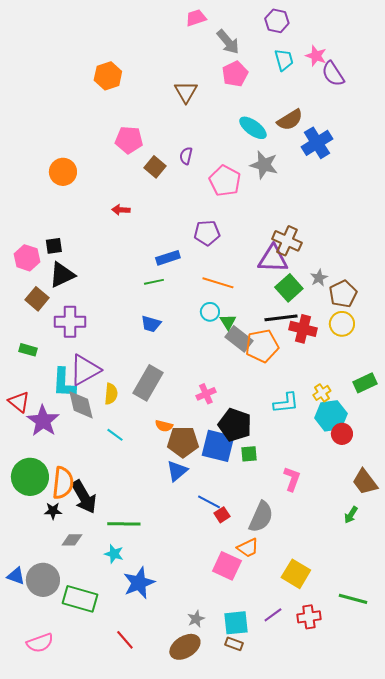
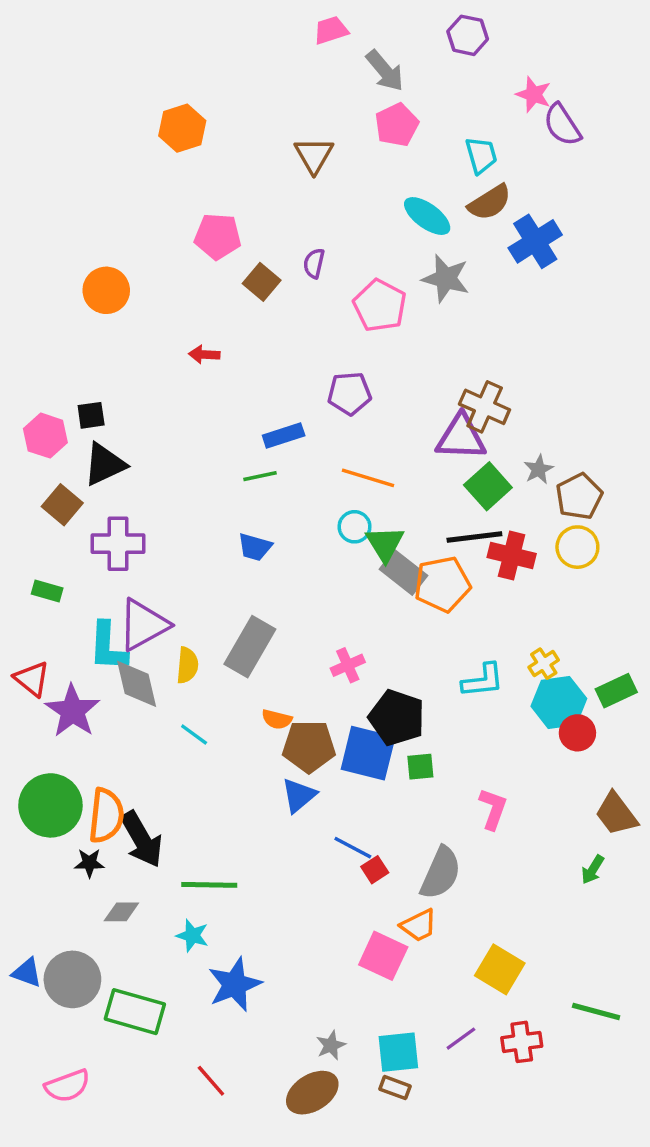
cyan trapezoid: (284, 60) -> (481, 155), moved
green triangle: (228, 322) -> (385, 544), size x1.4
green rectangle: (365, 383) -> (616, 691), moved

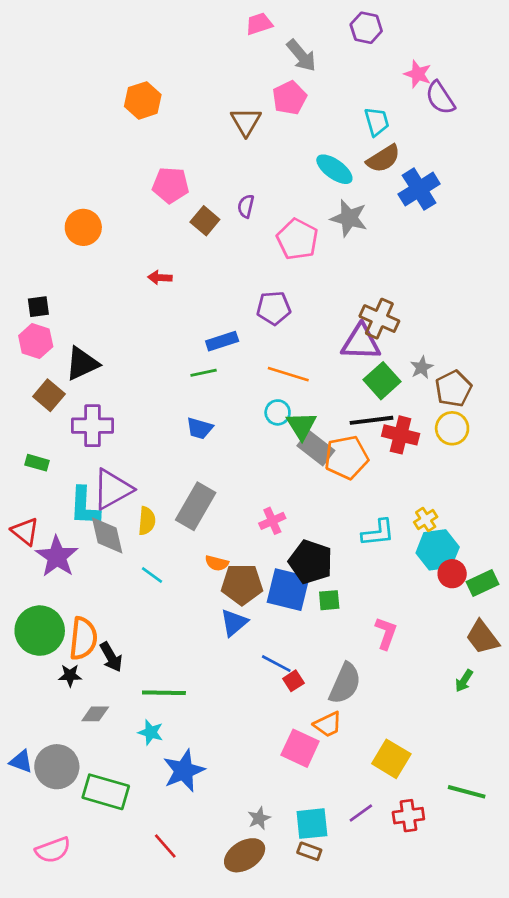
pink pentagon: (397, 125) -> (289, 98), moved
black square: (91, 415) -> (38, 307), moved
green rectangle: (616, 691) -> (482, 583), moved
black arrow: (142, 839) -> (111, 657), size x0.7

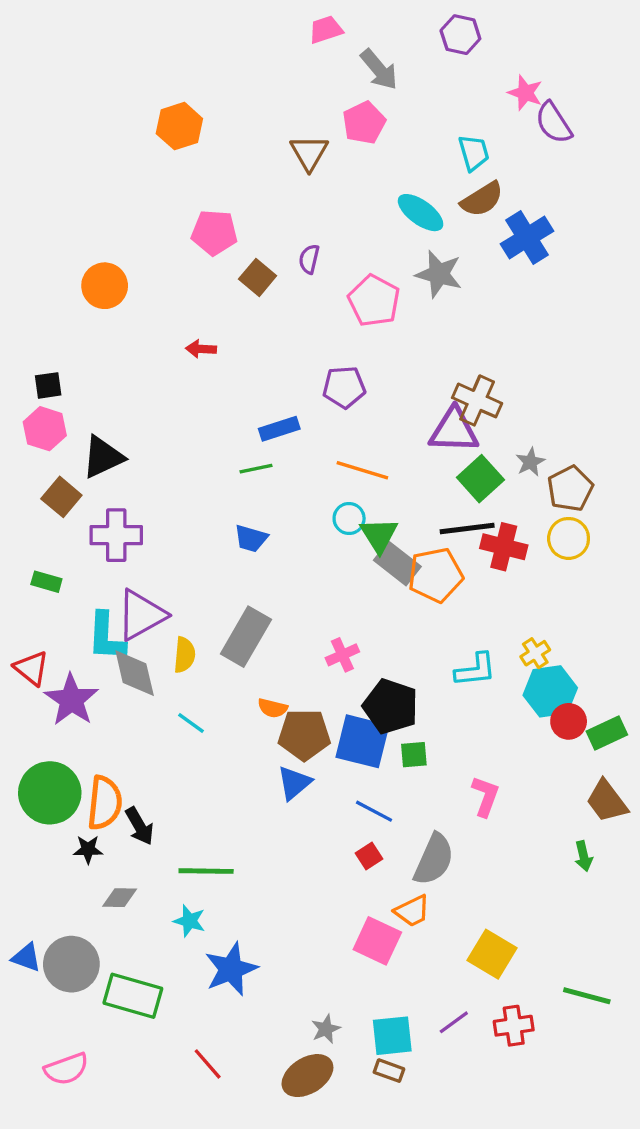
blue line: (276, 664) -> (374, 811), moved
green arrow: (464, 681) -> (584, 856), turned -45

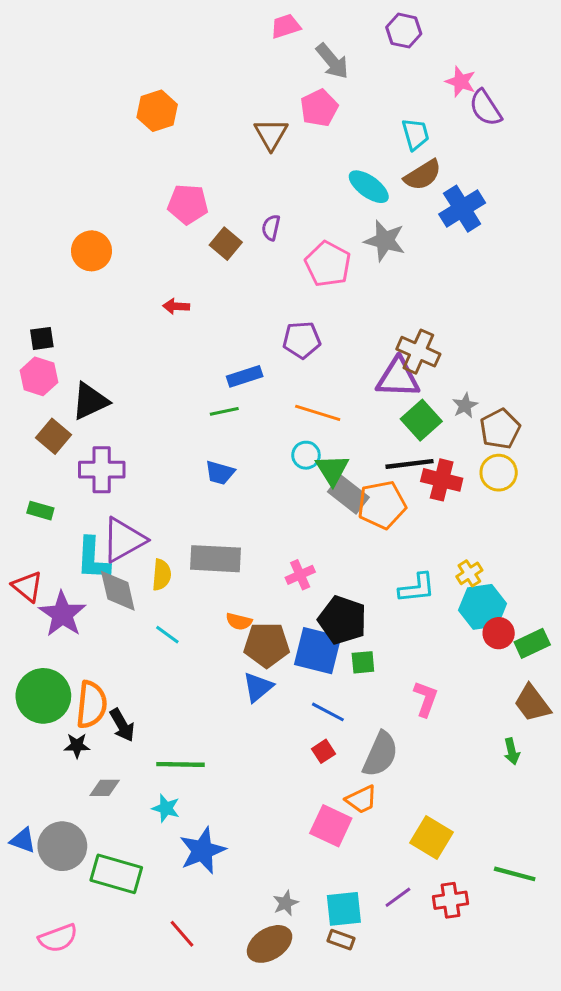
gray rectangle: (246, 637) -> (216, 559), turned 63

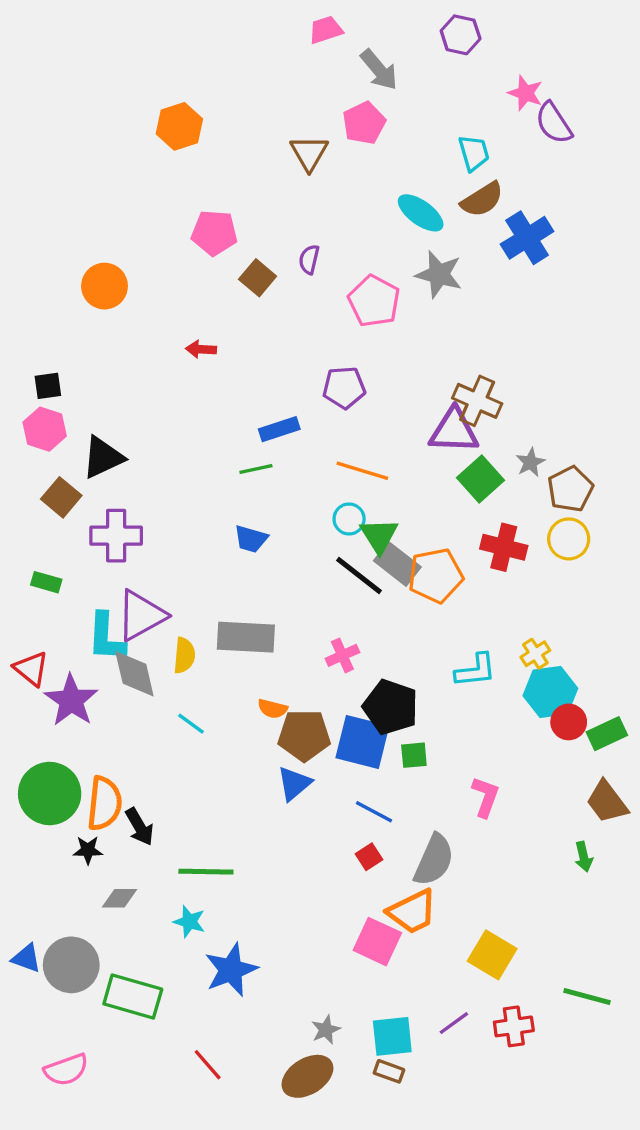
black line: (410, 464) -> (359, 576), moved, turned 45
orange trapezoid: (361, 799) -> (412, 912), size x1.4

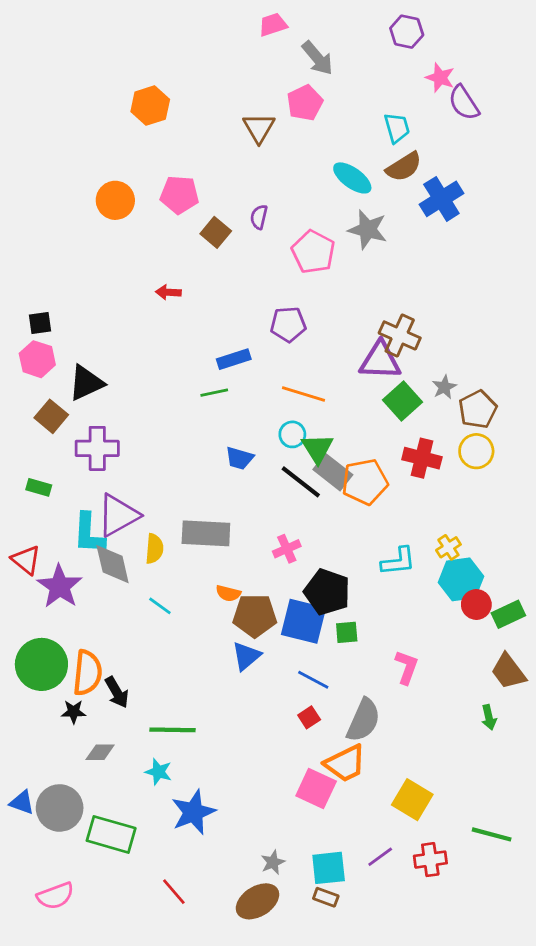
purple hexagon: (461, 35) -> (407, 32), moved
orange circle: (105, 286) -> (115, 200), moved
blue trapezoid: (251, 539) -> (239, 458), moved

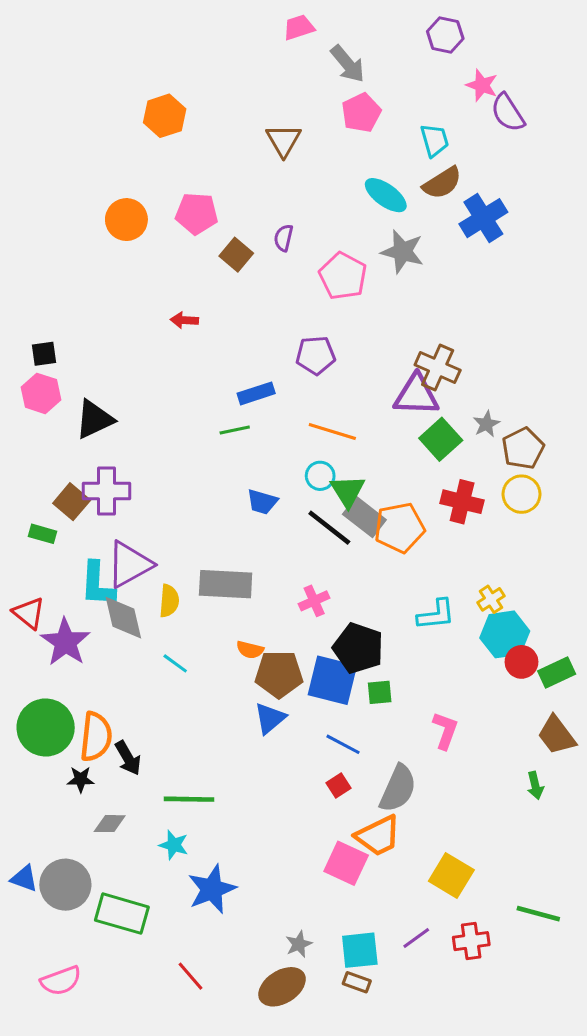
pink pentagon: (305, 103) -> (361, 113), moved
brown square: (51, 416) -> (72, 502), moved

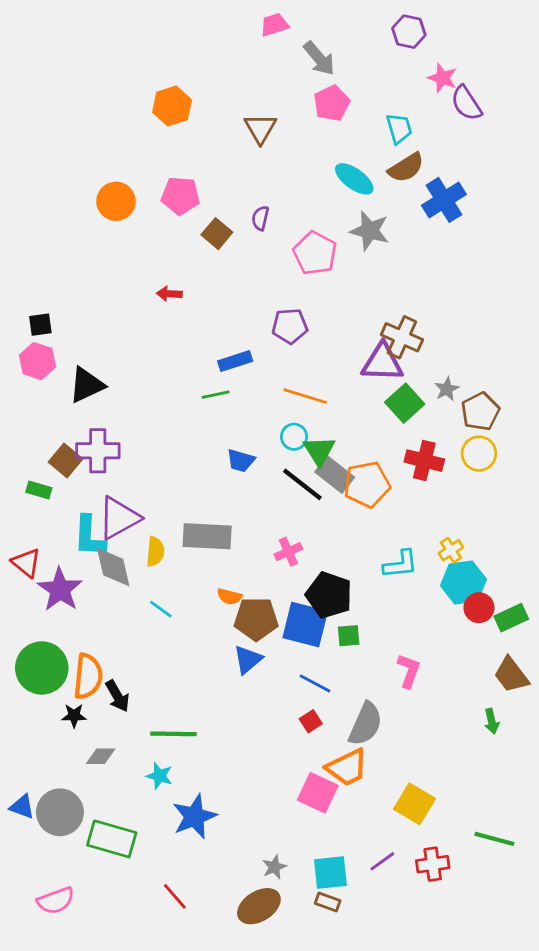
orange hexagon: (165, 116) -> (172, 106), moved

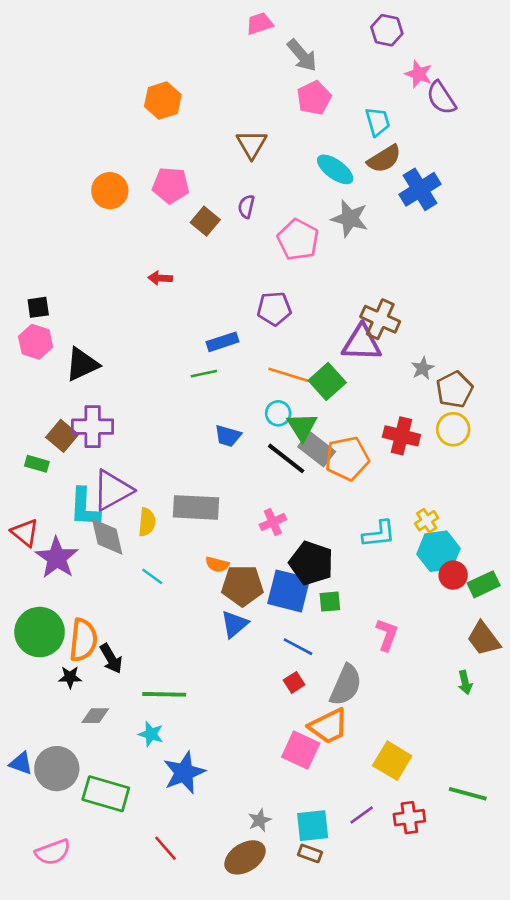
brown triangle: (260, 128) -> (252, 144), moved
green square: (405, 403) -> (327, 382), moved

